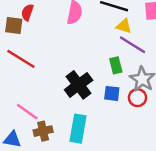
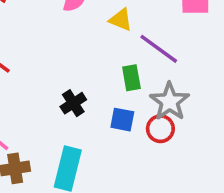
yellow triangle: (124, 26) -> (121, 20), moved
black cross: (79, 85) -> (73, 103), size x0.6

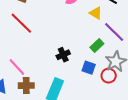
green rectangle: (131, 78) -> (97, 46), turned 48

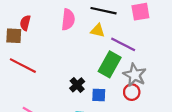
green rectangle: (97, 46) -> (110, 64), size x1.6
blue square: (89, 68) -> (99, 95), moved

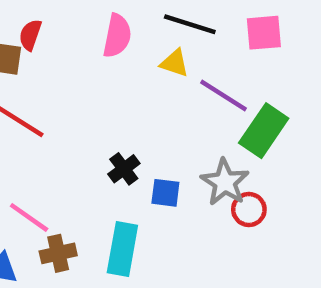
green rectangle: (110, 64) -> (264, 131), moved
gray star: (135, 75) -> (225, 182), moved
red circle: (132, 92) -> (249, 210), moved

